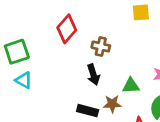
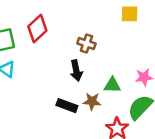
red diamond: (67, 29) -> (37, 28), moved

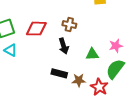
red diamond: (37, 28) -> (36, 29), moved, turned 50
brown star: (92, 101) -> (79, 80), moved

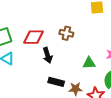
black arrow: (64, 46) -> (48, 55), moved

